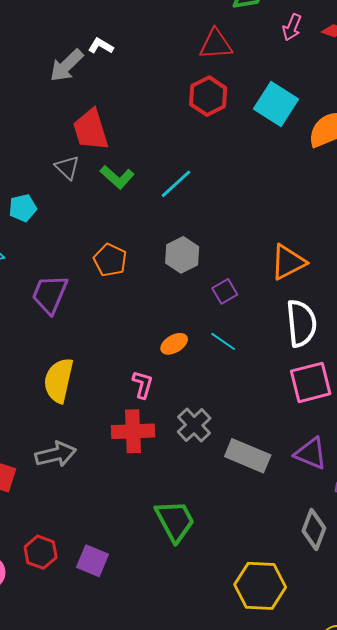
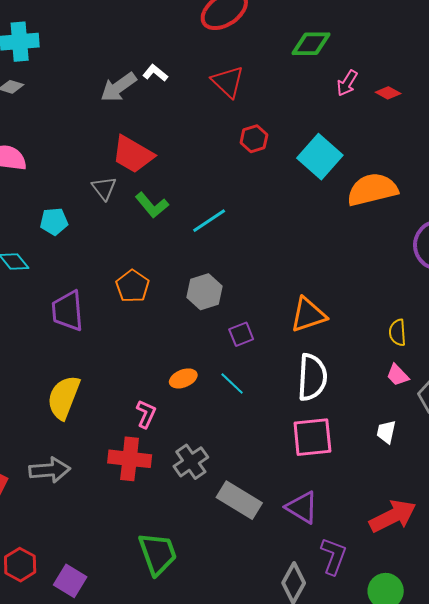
red triangle: (216, 44) -> (228, 82), moved, turned 39
red hexagon: (208, 96) -> (254, 139), size x0.7
red trapezoid: (91, 130) -> (133, 154), turned -51
purple trapezoid: (50, 294) -> (68, 311), turned -36

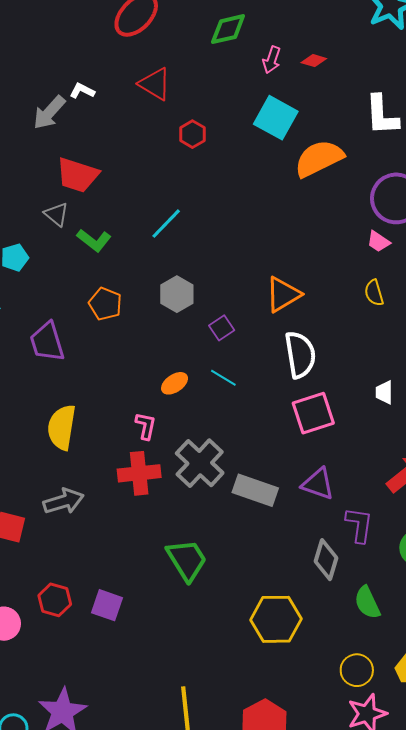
cyan square: (320, 157) -> (276, 118), moved
green L-shape: (152, 205) -> (94, 240), moved
pink trapezoid: (398, 375) -> (378, 241), moved
gray cross: (191, 462) -> (200, 463), size x1.4

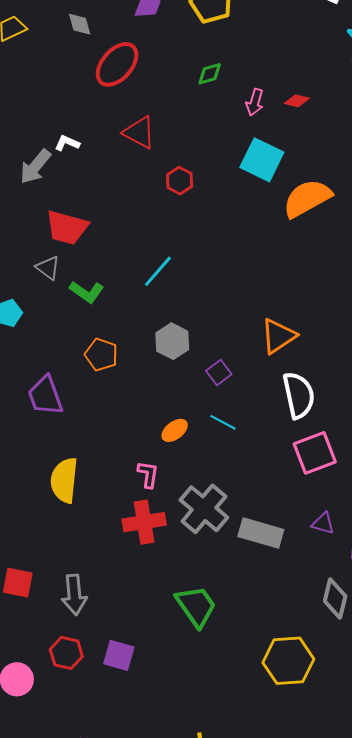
green diamond: (228, 29) -> (210, 74), size x0.7
purple triangle: (318, 484) -> (323, 523), size x0.7
gray arrow: (64, 501) -> (74, 595), moved, turned 105

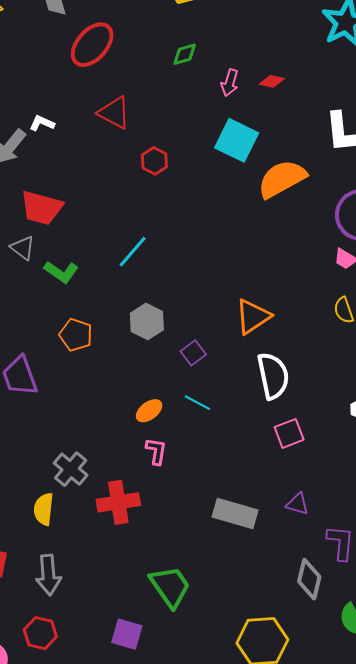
pink square: (315, 453) -> (289, 433), size x0.7
pink L-shape: (148, 474) -> (156, 451), moved
yellow semicircle: (64, 480) -> (44, 509), moved, size x0.7
gray cross: (204, 509) -> (71, 469), moved, size x0.7
purple square: (119, 655) -> (127, 634), moved

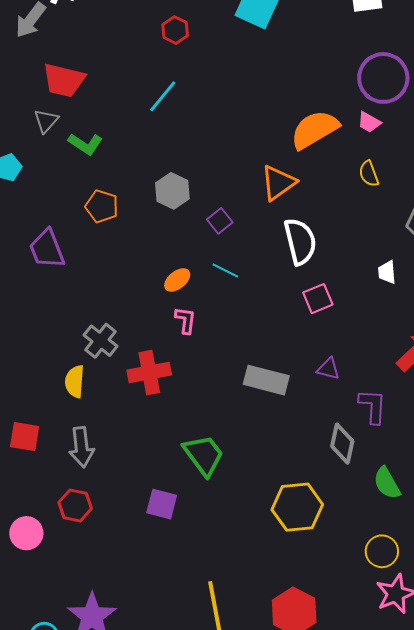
orange semicircle: (282, 179) -> (315, 130), moved
gray triangle: (23, 248) -> (46, 121), turned 36
cyan line: (133, 252) -> (163, 96), moved

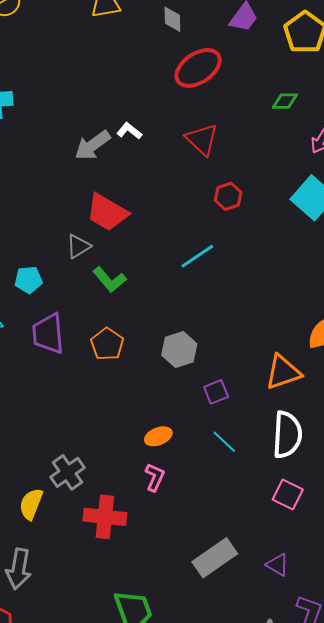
purple trapezoid: (47, 249) -> (48, 334), moved
cyan line: (225, 271) -> (224, 442), moved
pink square: (318, 299) -> (288, 494), turned 32
gray rectangle: (266, 380) -> (215, 558), turned -66

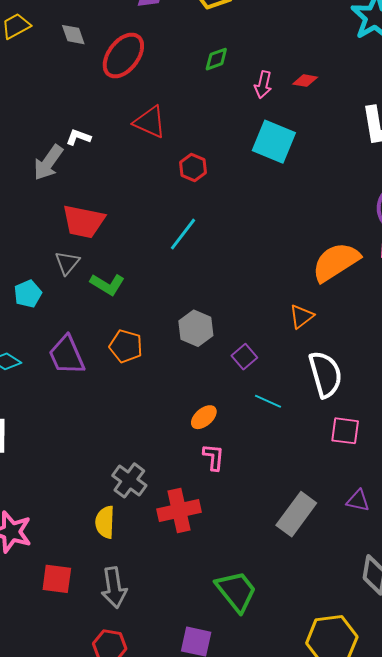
gray diamond: (172, 19) -> (73, 35), moved
cyan pentagon: (28, 280) -> (28, 294), moved
orange triangle: (283, 372) -> (301, 316), size x0.7

